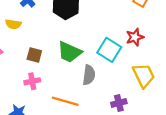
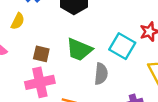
yellow semicircle: (13, 24) -> (18, 21), turned -70
pink cross: (32, 81) -> (40, 82), size x1.6

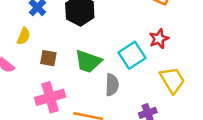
cyan square: (122, 46) -> (132, 55), turned 30
brown square: (41, 54) -> (48, 58), moved

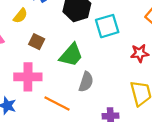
cyan square: (132, 55) -> (107, 26), moved
green trapezoid: (88, 61) -> (71, 55), turned -84

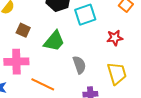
gray semicircle: (86, 82) -> (79, 65), moved, turned -36

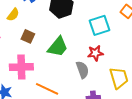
cyan square: (85, 15) -> (99, 25), moved
red star: (115, 38) -> (95, 53), moved

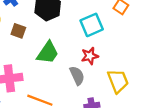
brown square: (28, 36) -> (18, 31), moved

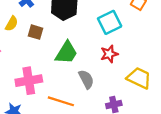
gray semicircle: (77, 76) -> (86, 79), moved
yellow trapezoid: (118, 81) -> (139, 78), turned -40

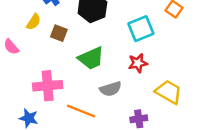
green trapezoid: (66, 53) -> (91, 58), turned 30
gray semicircle: (86, 79) -> (111, 89), turned 96

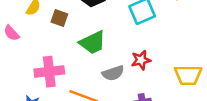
red star: (138, 63) -> (141, 60), moved
yellow trapezoid: (169, 92) -> (188, 75), moved, turned 152

